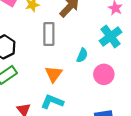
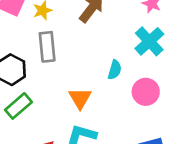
gray rectangle: (49, 34) -> (47, 47), moved

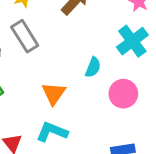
gray rectangle: (47, 47) -> (25, 36), turned -32

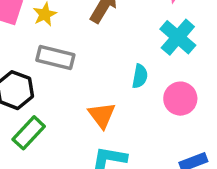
gray rectangle: (25, 36) -> (55, 58), turned -32

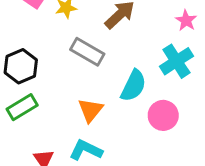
gray rectangle: (55, 58) -> (87, 52), moved
cyan semicircle: (140, 76) -> (133, 86), size x1.5

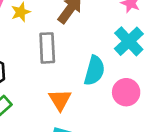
gray rectangle: (87, 52) -> (47, 48), turned 68

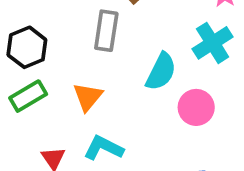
orange triangle: (60, 100) -> (88, 97), moved

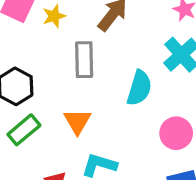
pink circle: (196, 107) -> (176, 133), moved

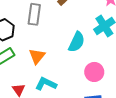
gray rectangle: (84, 60) -> (34, 14), moved

